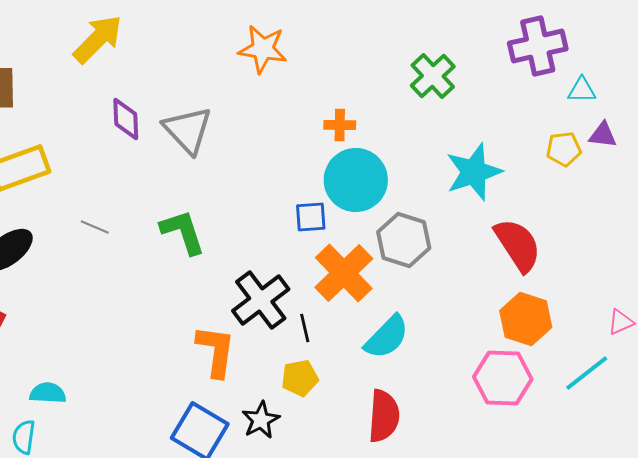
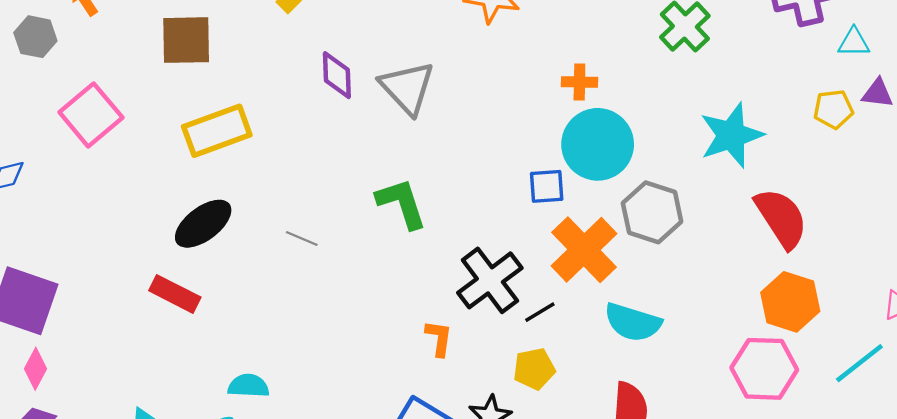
gray line: (95, 227) -> (302, 238), moved
black line: (305, 328) -> (540, 312), turned 72
cyan semicircle: (387, 337) -> (633, 322), turned 63
orange L-shape: (216, 351) -> (439, 338), size x0.6

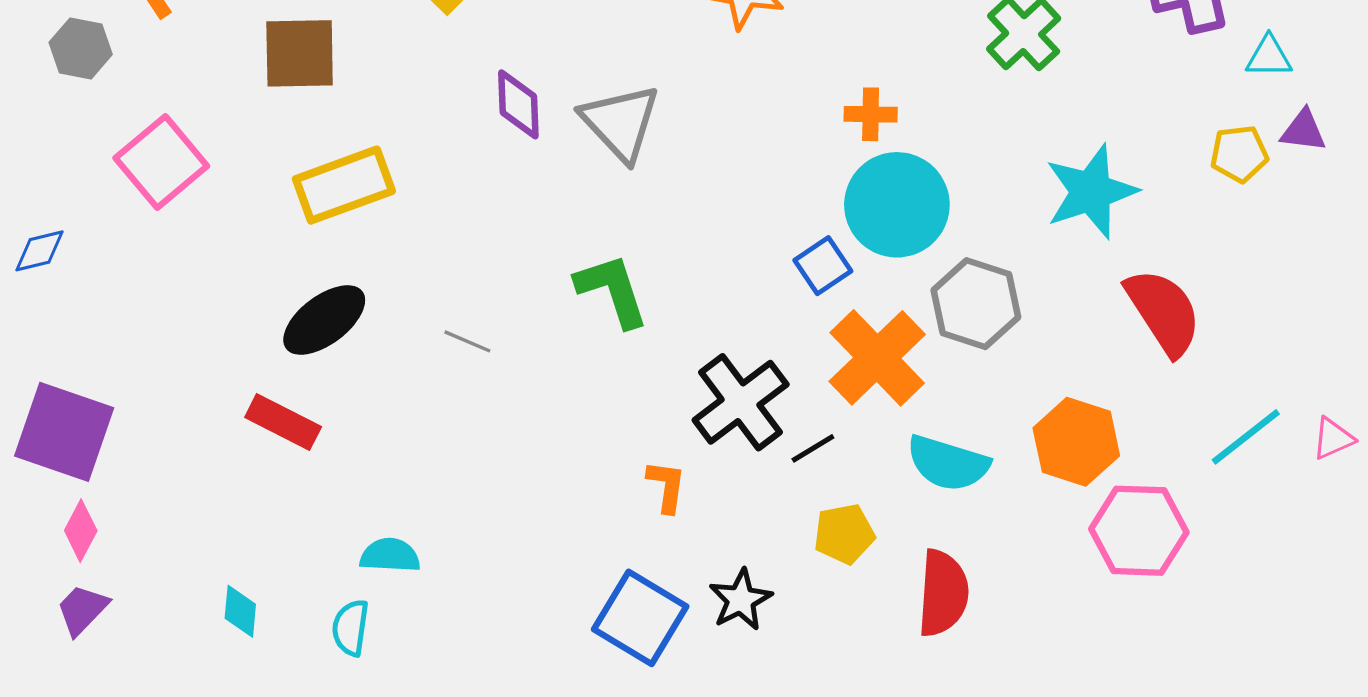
blue square: (547, 186) -> (823, 266), turned -30
orange hexagon: (790, 302) -> (1076, 442), moved
cyan line: (859, 363) -> (1246, 437), moved
yellow pentagon: (534, 369) -> (844, 534), moved

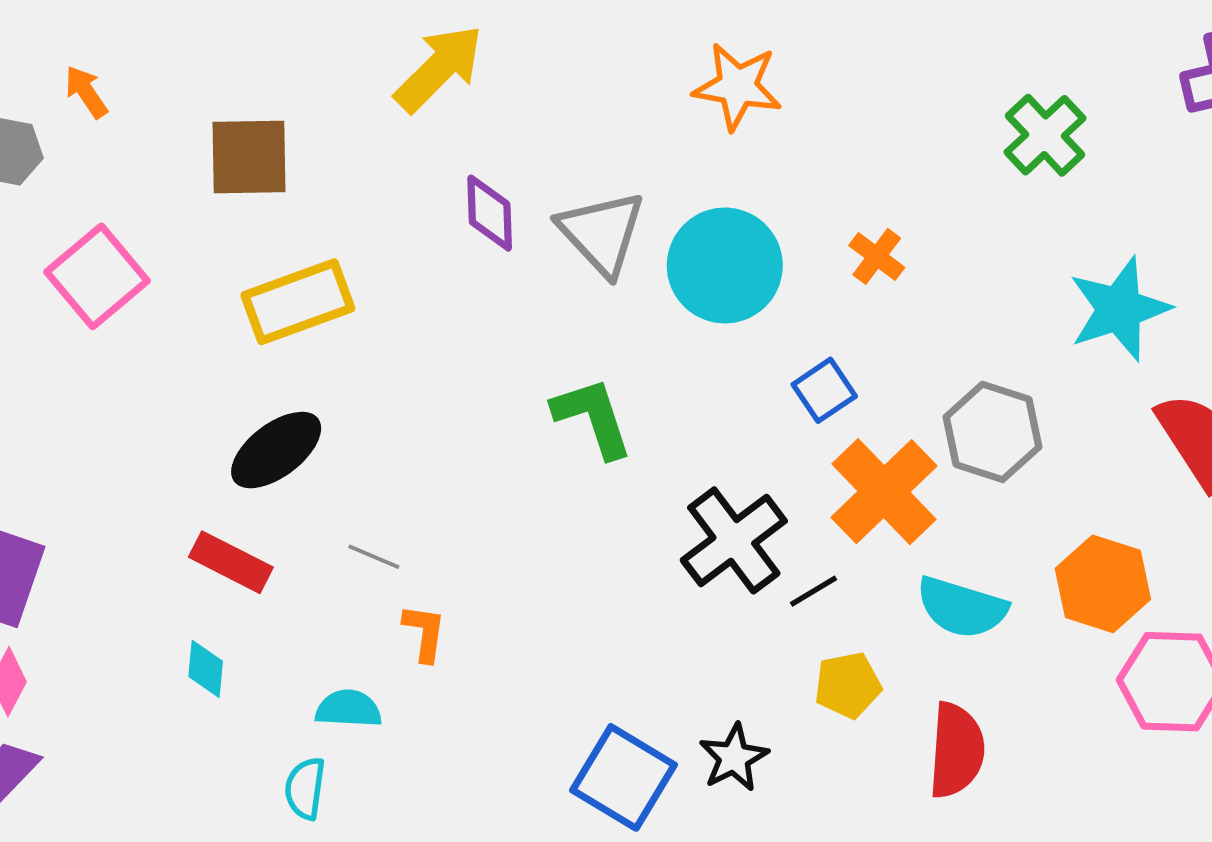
orange cross: (871, 114) -> (877, 256), moved, turned 36
cyan circle: (897, 205) -> (725, 265), moved
gray line: (467, 341) -> (374, 557), moved
orange L-shape: (667, 486) -> (424, 633), moved
cyan diamond: (240, 611) -> (206, 669), moved

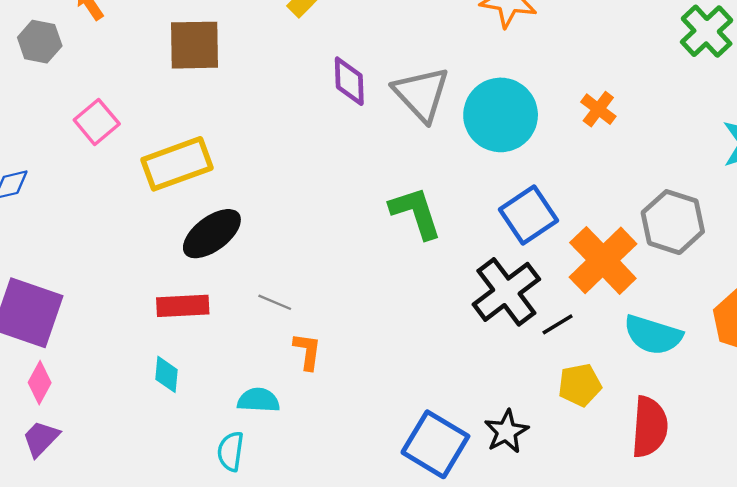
pink square: (97, 276) -> (97, 122), size x0.7
yellow rectangle: (298, 302) -> (177, 164), moved
blue square: (824, 390) -> (528, 215), moved, size x1.4
red rectangle: (231, 562) -> (183, 306), turned -30

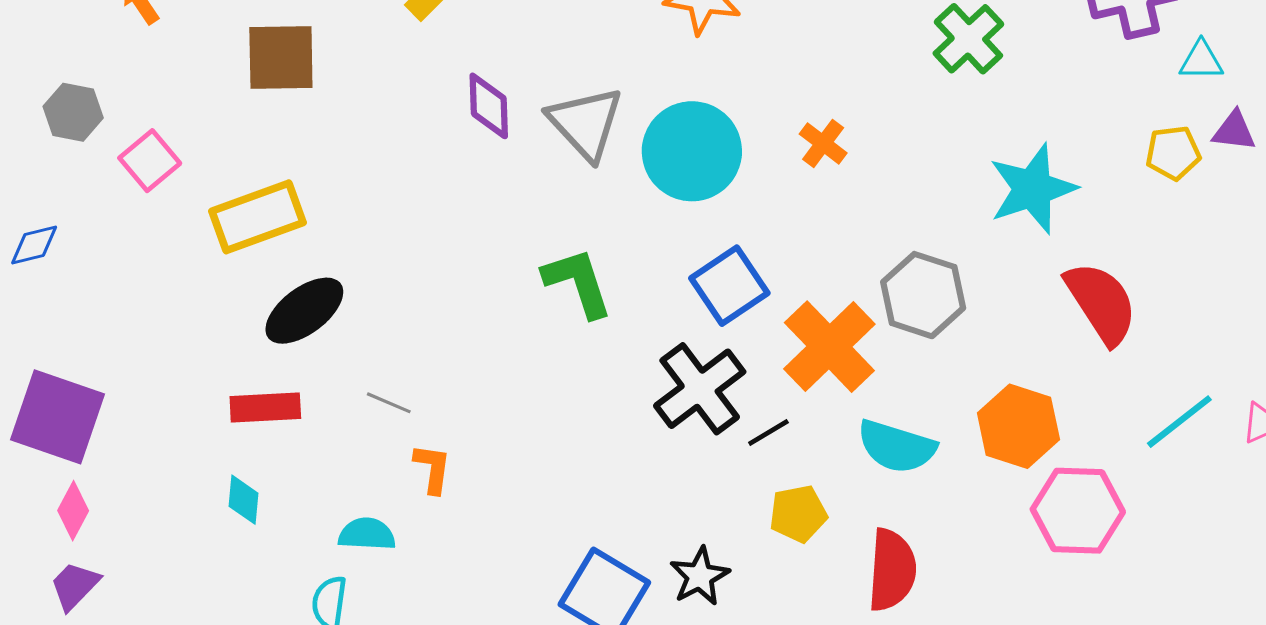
gray hexagon: (40, 42) -> (73, 112), moved

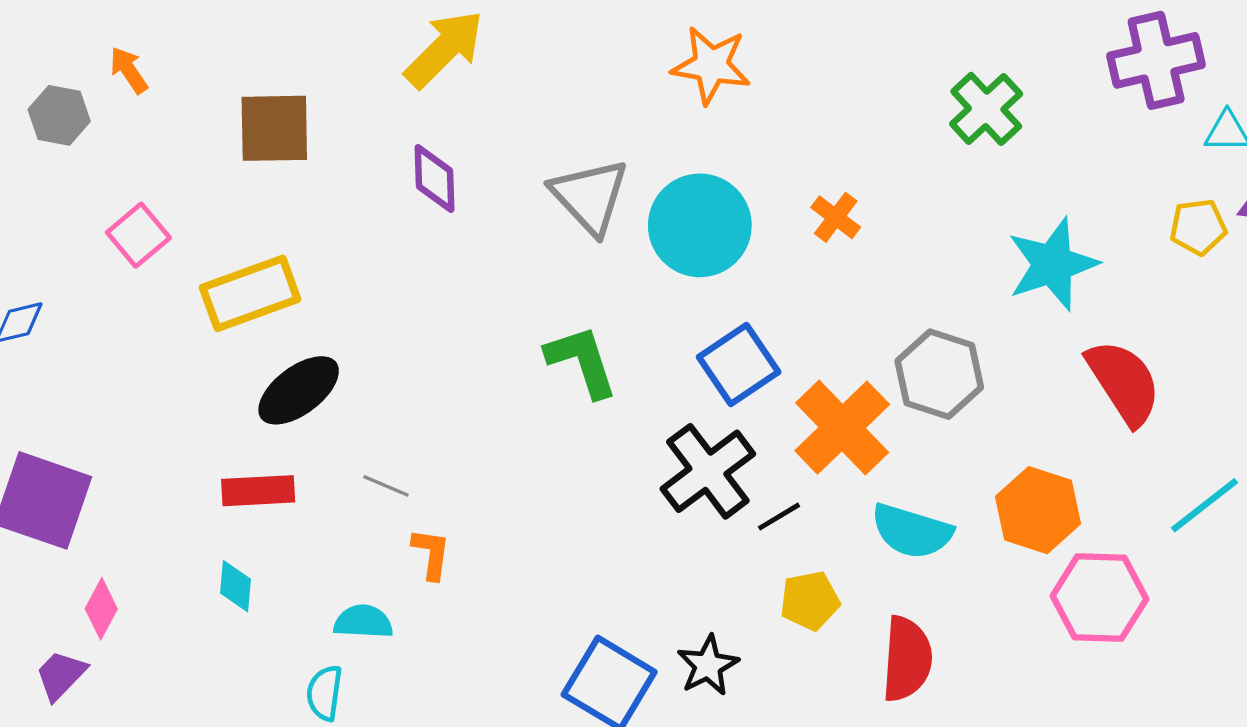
purple diamond: (489, 106) -> (434, 178), moved
gray hexagon: (73, 112) -> (59, 115), moved
pink diamond: (73, 511) -> (101, 609), moved

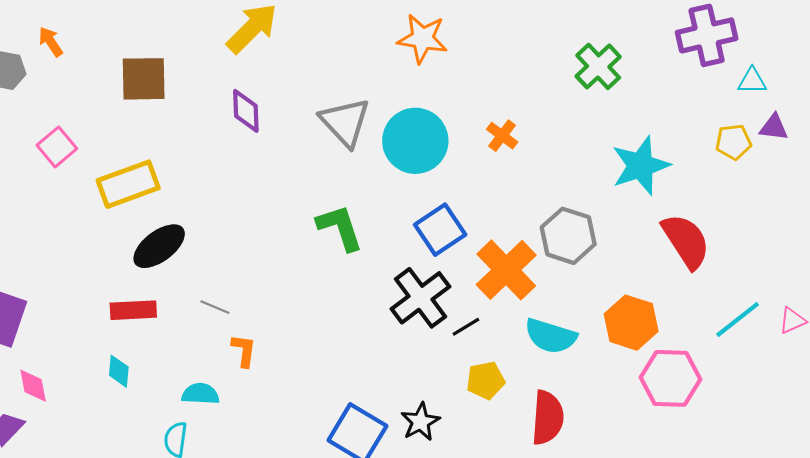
pink diamond: (101, 609) -> (33, 386), turned -39

